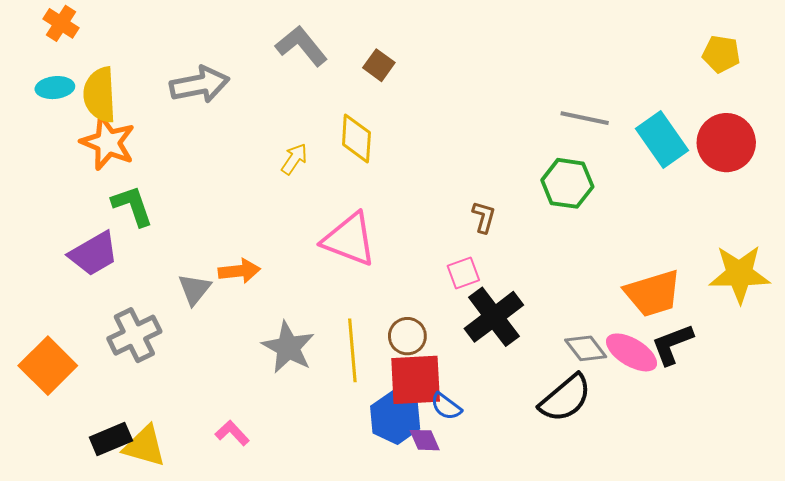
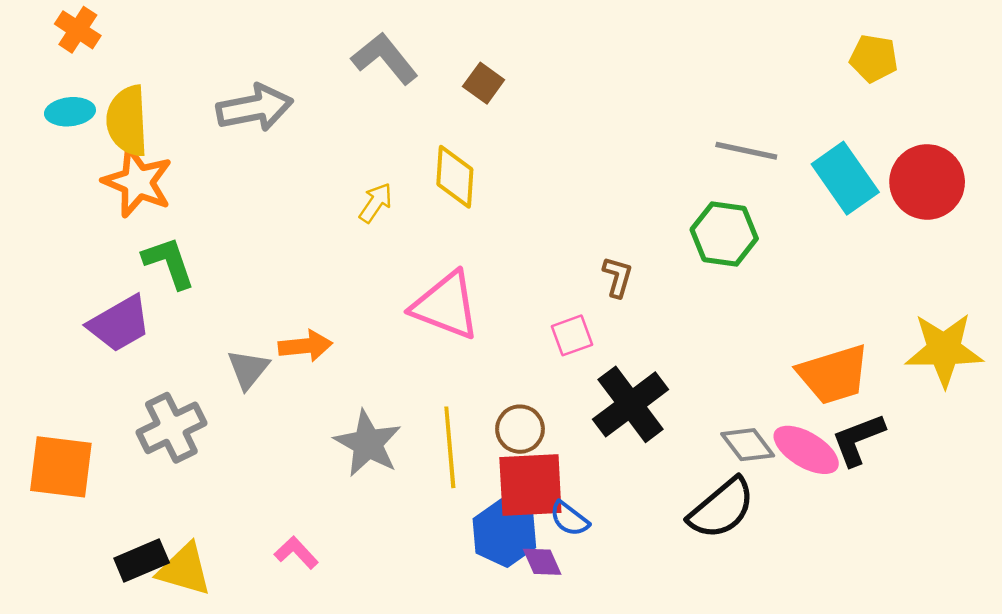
yellow pentagon: (721, 54) -> (874, 58), moved
pink square: (463, 273) -> (572, 335), moved
orange square: (48, 366) -> (61, 467), turned -38

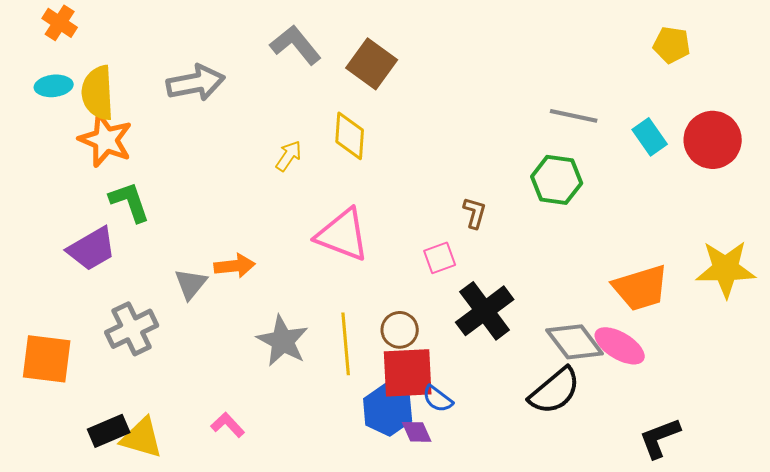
brown square: (484, 83) -> (372, 64), size x1.6
cyan rectangle: (845, 178) -> (650, 137), size x0.7
black L-shape: (858, 439) -> (660, 438), moved
gray diamond: (748, 445) -> (575, 342), size x1.4

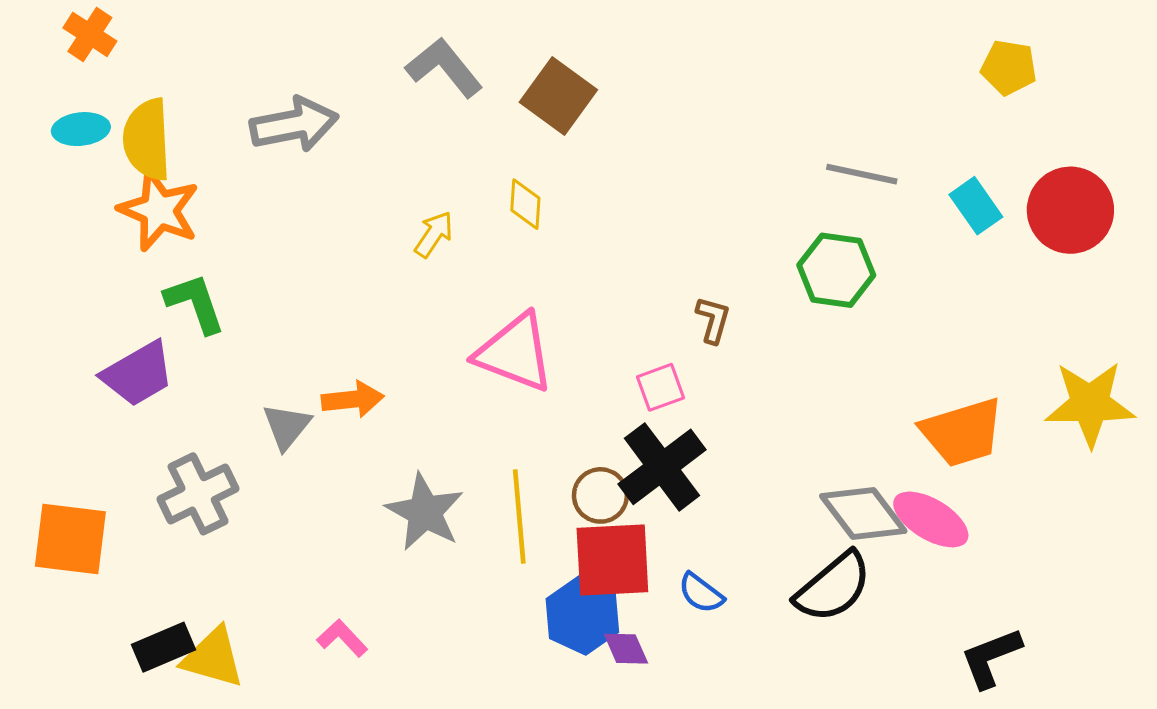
yellow diamond: (350, 136) -> (525, 204), size x0.7
black cross: (485, 311) -> (662, 467), moved
blue semicircle: (438, 399) -> (701, 593), moved

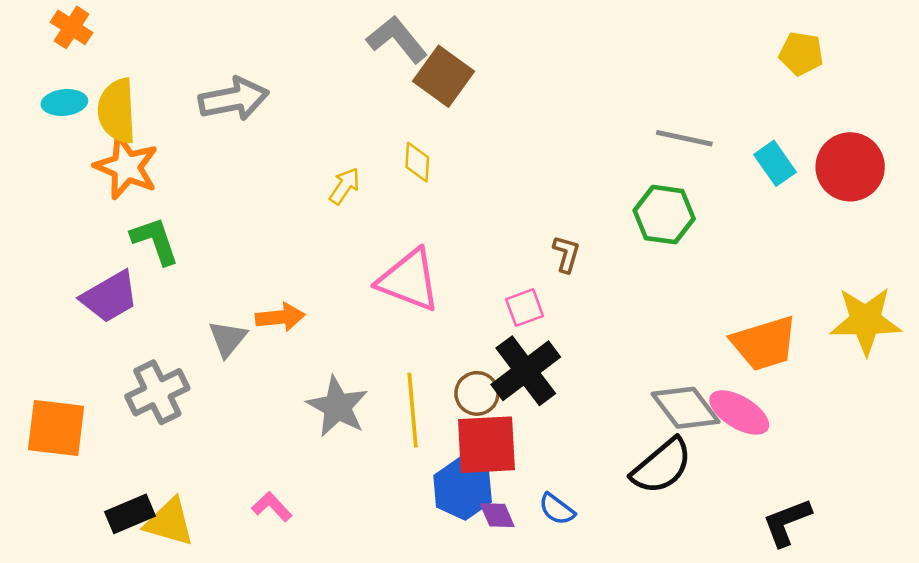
gray L-shape: (444, 67) -> (397, 39), moved
blue semicircle: (701, 593) -> (557, 509), moved

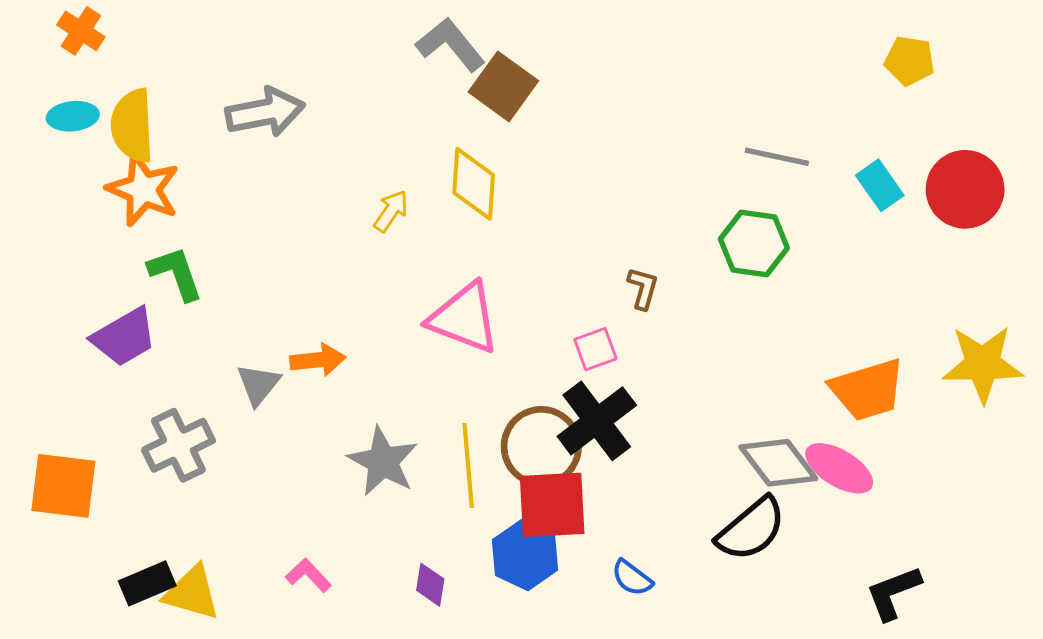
yellow diamond: (417, 162) -> (474, 184), size x1.6
brown circle: (477, 393) -> (541, 447), size x1.6
purple diamond: (497, 515) -> (430, 585), moved, turned 33

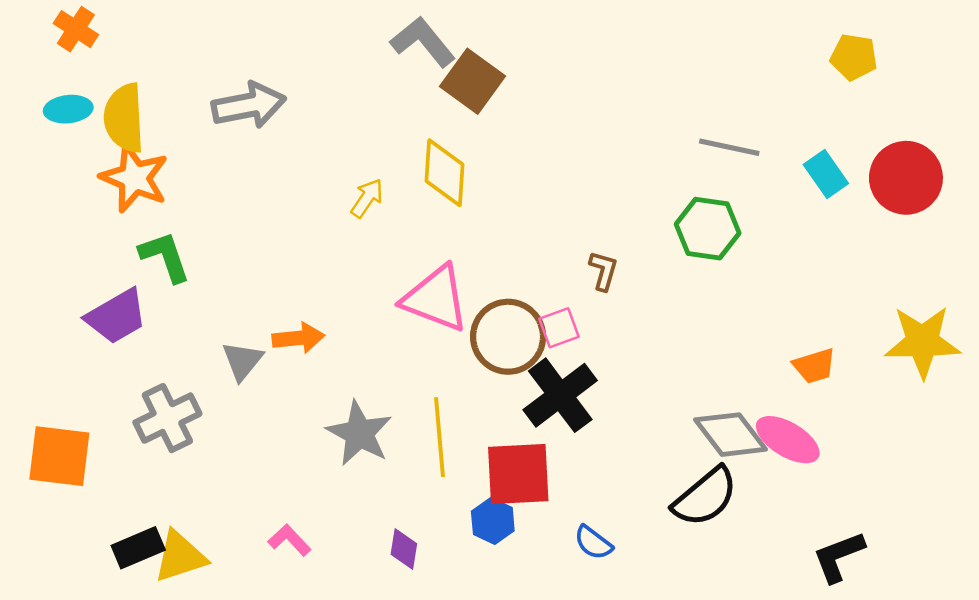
orange trapezoid: (868, 390) -> (814, 366), size x0.6
brown circle: (541, 447) -> (508, 337), moved
blue hexagon: (525, 555) -> (493, 521), size x0.7
yellow triangle: (192, 593) -> (180, 557), turned -34

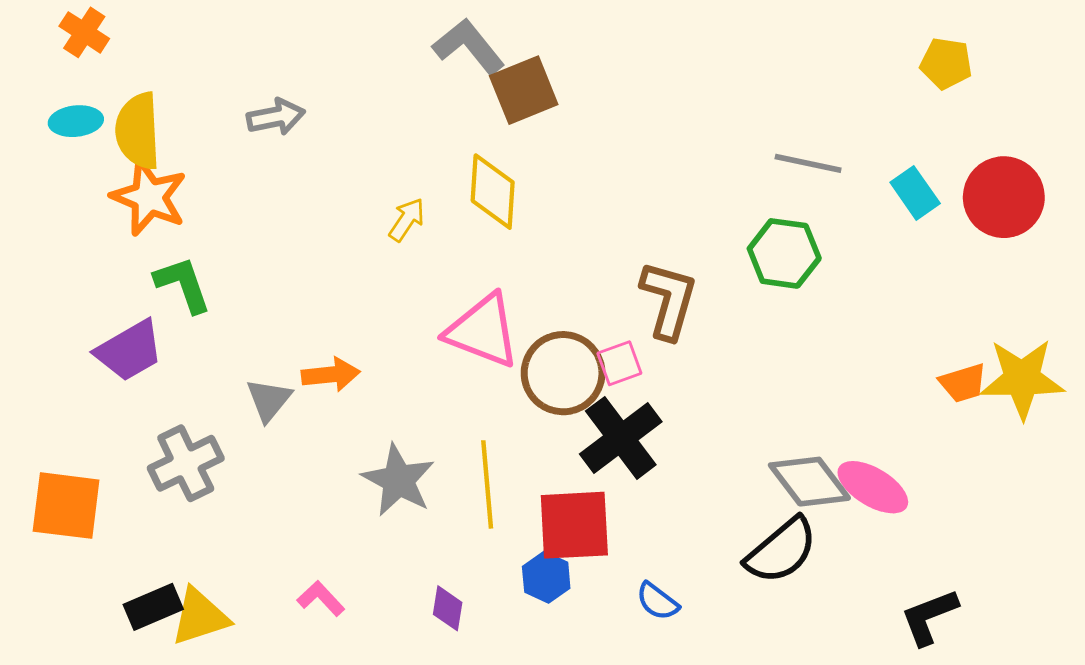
brown square: (472, 81) -> (524, 90), turned 32
gray arrow: (249, 105) -> (276, 117), size x0.7
brown L-shape: (603, 271) -> (669, 300), size x1.8
orange trapezoid: (814, 366) -> (963, 383), moved

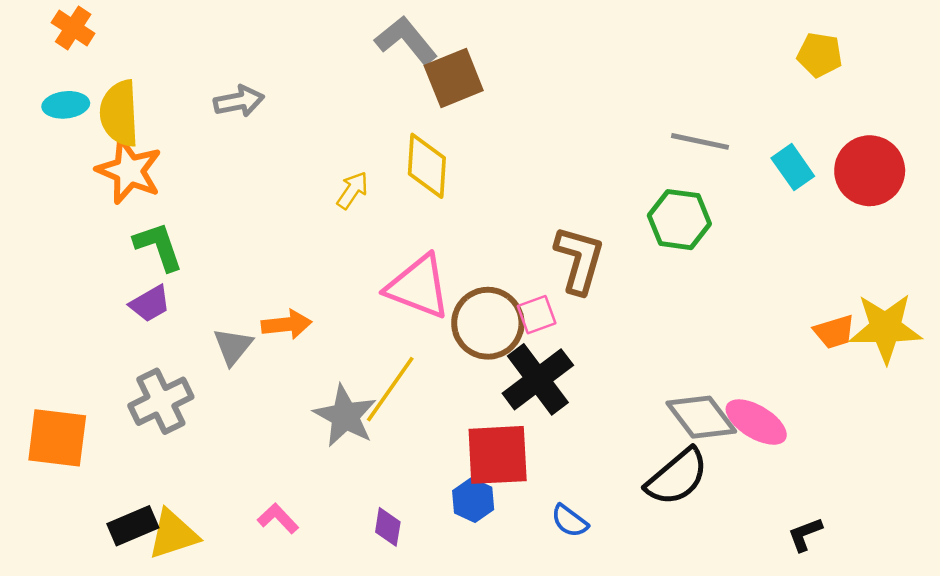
purple trapezoid: (129, 351) -> (150, 304), moved, size x0.7
yellow line: (487, 484) -> (390, 389), moved, turned 40
black L-shape: (929, 617) -> (805, 534), size x0.7

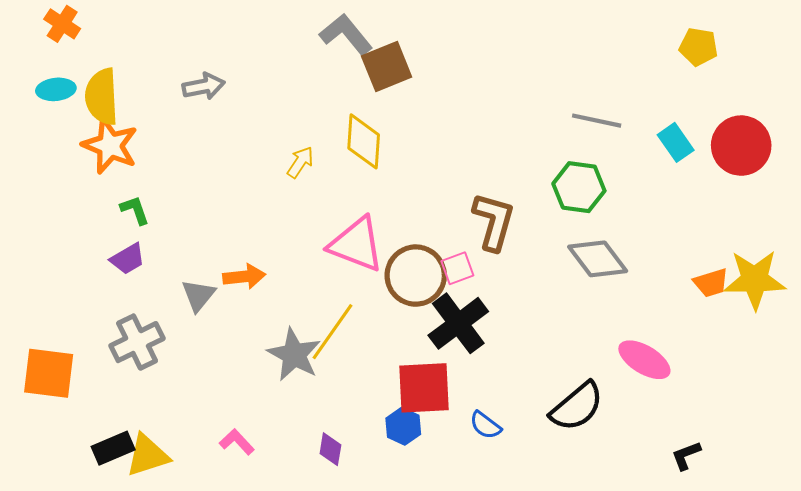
green L-shape: (158, 246) -> (135, 210), size x0.7
gray diamond: (701, 417) -> (598, 259), moved
blue semicircle: (570, 521) -> (485, 425), moved

